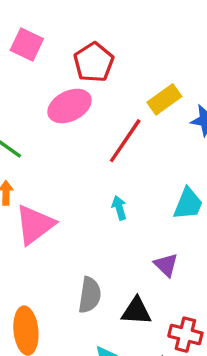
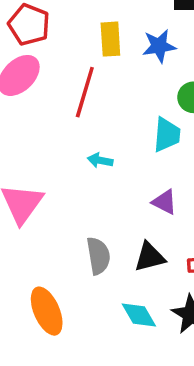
yellow rectangle: (164, 99) -> (110, 39), turned -40
cyan arrow: (119, 208) -> (100, 160), turned -45

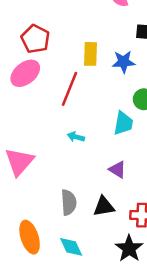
cyan diamond: (139, 315) -> (71, 247), moved

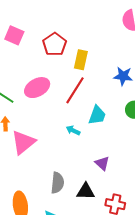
yellow rectangle: (91, 54) -> (81, 60), moved
pink ellipse: (25, 73) -> (37, 88), moved
cyan trapezoid: (123, 123) -> (97, 115), moved

